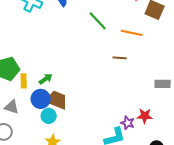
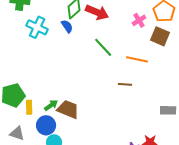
brown trapezoid: (57, 100) -> (68, 109), moved

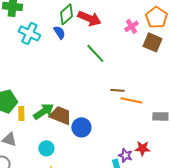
orange line: (137, 59) -> (131, 100), moved
green arrow: (51, 105) -> (43, 111), size x1.5
blue circle: (46, 125) -> (81, 127), moved

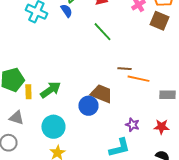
brown trapezoid: (60, 115) -> (101, 94), moved
cyan circle: (46, 148) -> (53, 127), size x1.5
red star: (142, 148) -> (161, 127), moved
purple star: (125, 155) -> (132, 125), moved

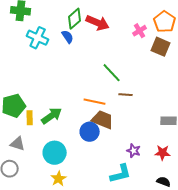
green line: (102, 32) -> (112, 73), moved
orange line: (138, 79) -> (95, 102), moved

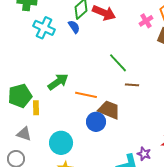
orange line: (95, 102) -> (86, 95), moved
green arrow: (52, 116) -> (58, 82), moved
purple star: (134, 151) -> (144, 154), moved

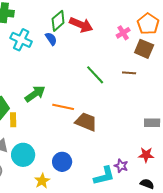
brown line: (132, 85) -> (129, 73), moved
blue circle: (96, 122) -> (62, 162), moved
cyan circle: (61, 143) -> (23, 155), moved

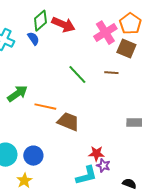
pink cross: (123, 33) -> (105, 33), size x1.6
red star: (146, 155) -> (96, 154), moved
blue circle: (62, 162) -> (33, 156), moved

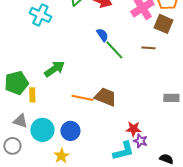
blue semicircle: (33, 39) -> (102, 35), moved
orange line: (45, 107) -> (82, 98), moved

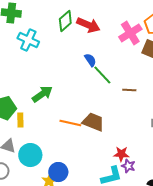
brown line: (148, 48) -> (129, 90), moved
blue circle: (70, 131) -> (58, 172), moved

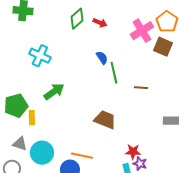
red arrow: (88, 25) -> (100, 23), size x0.6
cyan cross: (28, 40) -> (40, 56), moved
green line: (102, 75) -> (114, 73), turned 30
orange line: (70, 123) -> (82, 156), moved

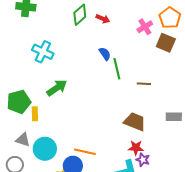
pink cross: (142, 31) -> (145, 27), size x0.7
brown trapezoid: (105, 120) -> (135, 122), moved

